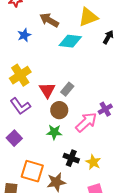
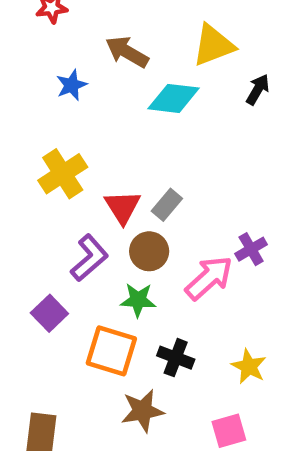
purple L-shape: (20, 106) -> (89, 258), moved, turned -95
yellow star: (93, 162) -> (249, 366), moved
orange square: (32, 171) -> (111, 351), moved

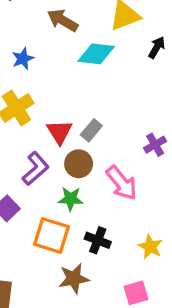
blue star: (72, 85) -> (23, 59), moved
purple cross: (251, 249) -> (155, 145), moved
pink arrow: (209, 278) -> (122, 183), turned 93

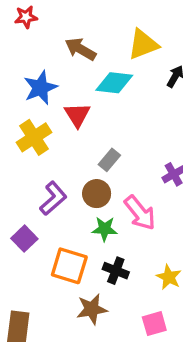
blue star: (23, 59) -> (40, 88), size x1.5
red triangle: (59, 132) -> (77, 115), moved
green star: (71, 199) -> (105, 229), moved

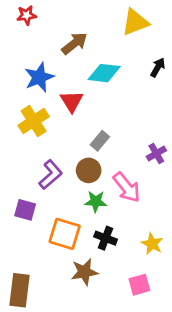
yellow triangle: (143, 44) -> (135, 22), moved
brown arrow: (81, 49) -> (75, 43), turned 112
purple square: (24, 239) -> (25, 210), turned -30

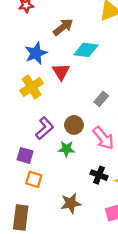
gray rectangle: (100, 141) -> (101, 99), moved
green star: (96, 201) -> (66, 149), moved
orange square: (65, 234) -> (34, 179), moved, size x0.7
black cross: (106, 238) -> (99, 175), moved

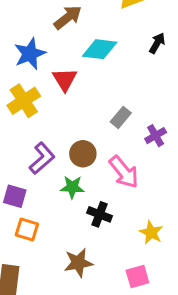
black cross: (99, 175) -> (100, 214), moved

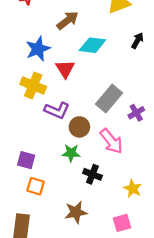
yellow cross: (24, 101) -> (33, 85), turned -35
gray rectangle: (121, 117) -> (109, 99), size x1.6
purple L-shape: (42, 158) -> (57, 110), moved, turned 65

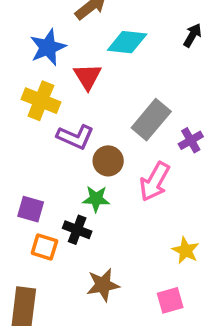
pink arrow: (111, 141) -> (155, 182), turned 68
black cross: (92, 174) -> (77, 230), moved

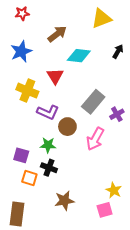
blue star: (48, 47) -> (21, 51), moved
green star: (96, 199) -> (48, 145), moved
yellow star: (186, 250) -> (114, 190), moved

